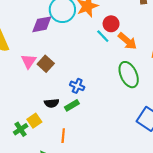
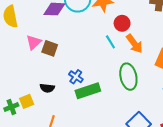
cyan line: (103, 36) -> (110, 42), moved
brown square: (46, 64) -> (50, 48), turned -35
green rectangle: (72, 105) -> (88, 91), moved, size x1.6

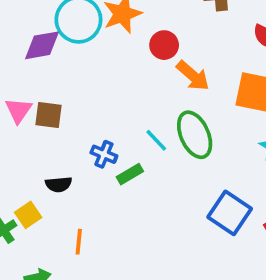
cyan line: (110, 42) -> (156, 140), moved
green rectangle: (88, 91) -> (130, 174), size x0.6

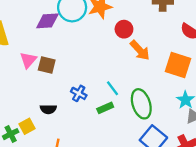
green ellipse: (195, 135) -> (141, 104), moved
green rectangle: (130, 174) -> (105, 108), moved

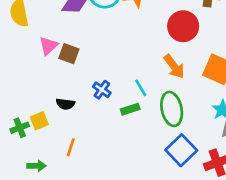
red circle: (124, 29) -> (183, 26), moved, size x1.5
orange arrow: (140, 50) -> (174, 67), moved

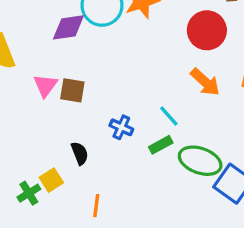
black semicircle: (65, 104) -> (80, 153), turned -108
green ellipse: (172, 109) -> (200, 161), moved, turned -48

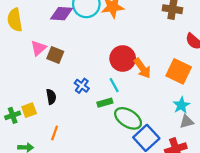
red circle: (207, 30) -> (123, 59), moved

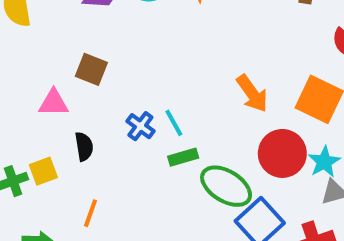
pink triangle: (38, 48) -> (54, 103), moved, turned 42
red circle: (123, 59) -> (282, 153), moved
cyan line: (114, 85) -> (174, 123), moved

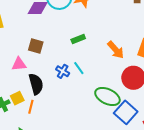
black semicircle: (84, 146) -> (36, 84), size x1.5
green rectangle: (183, 157) -> (78, 39), moved
orange line: (90, 213) -> (31, 107), moved

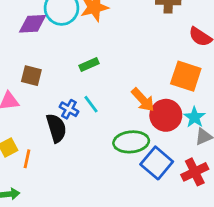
orange arrow: (116, 50) -> (143, 100), moved
black semicircle: (36, 84) -> (56, 128), moved
green ellipse: (107, 97) -> (131, 142), turned -30

